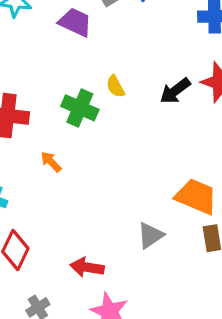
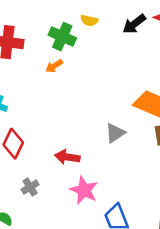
yellow semicircle: (115, 86) -> (89, 20), turned -48
orange arrow: (51, 162) -> (54, 66), moved, turned -78

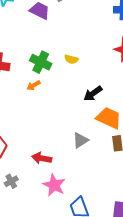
yellow semicircle: (89, 20) -> (71, 59), moved
black arrow: (134, 24) -> (93, 94), moved

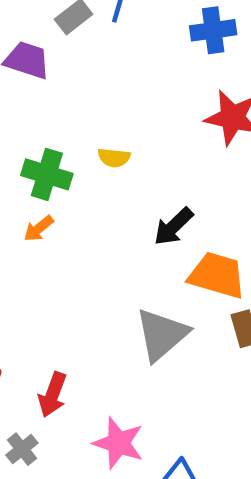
gray triangle: (80, 140) -> (162, 334), size x1.5
red arrow: (42, 158) -> (53, 395), moved, turned -72

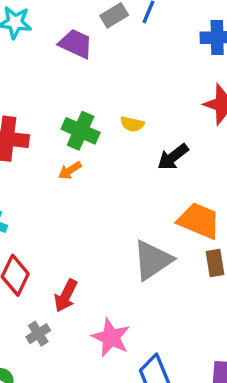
black arrow: (174, 226) -> (173, 157), moved

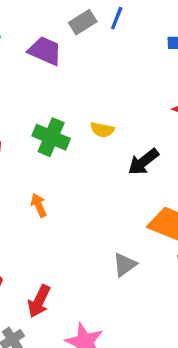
orange arrow: (70, 170) -> (39, 205), moved, turned 100
gray triangle: (153, 260) -> (125, 265), size x0.6

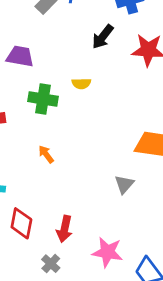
purple trapezoid: (45, 51) -> (20, 56), moved
black arrow: (143, 162) -> (103, 37), moved

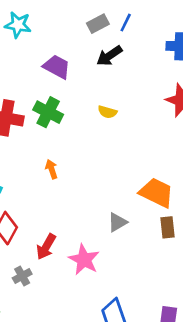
black arrow: (103, 37) -> (109, 56), moved
green cross: (43, 99) -> (48, 112), moved
pink star: (107, 252) -> (84, 260), moved

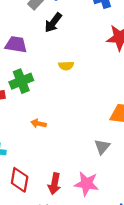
green cross: (48, 112) -> (21, 81), turned -30
orange arrow: (52, 169) -> (39, 124), turned -40

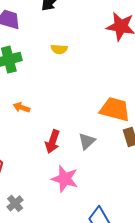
red arrow: (54, 184) -> (53, 142), moved

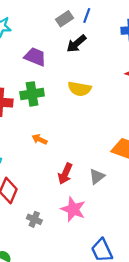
yellow semicircle: (59, 49) -> (80, 89), size x1.5
gray cross: (15, 203) -> (34, 219), moved, turned -32

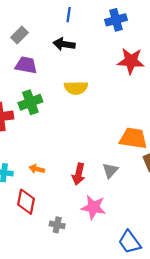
gray rectangle: (65, 19) -> (19, 35), moved
black arrow: (76, 44) -> (64, 44), turned 60
orange arrow: (40, 139) -> (37, 169), moved

